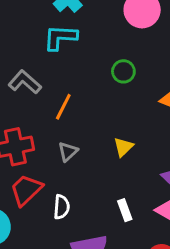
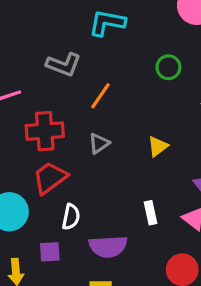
gray L-shape: (25, 82) -> (64, 65), turned 152
white semicircle: (62, 207) -> (71, 217), moved

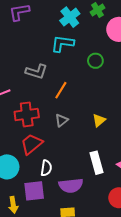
green circle: (168, 67) -> (95, 61), moved
white rectangle: (150, 213) -> (97, 163), size x1.5
purple square: (50, 252) -> (34, 191), size x1.5

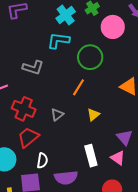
green circle: (95, 61) -> (90, 57), size x1.6
orange line: (61, 90) -> (79, 87), moved
red cross: (27, 114) -> (24, 109), turned 30

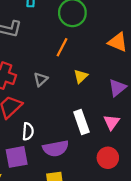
purple triangle: (125, 137) -> (117, 88), moved, turned 36
pink triangle: (118, 158) -> (112, 122), turned 35

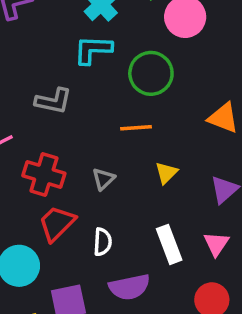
orange line: (62, 47) -> (136, 128), turned 60
white semicircle: (28, 131) -> (103, 242), moved

